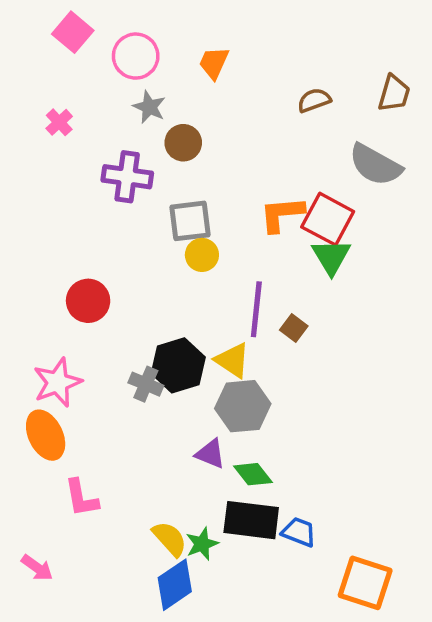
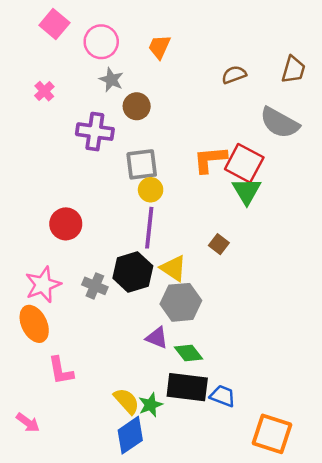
purple line: (256, 309) -> (149, 228), moved
gray cross: (146, 384) -> (95, 286), moved

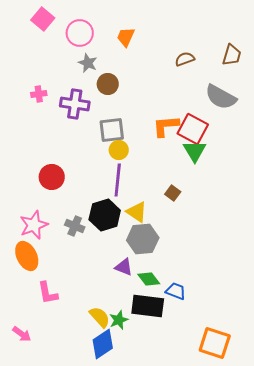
pink cross: (44, 91) -> (39, 94), moved, turned 35
blue trapezoid: (223, 396) -> (176, 291), moved

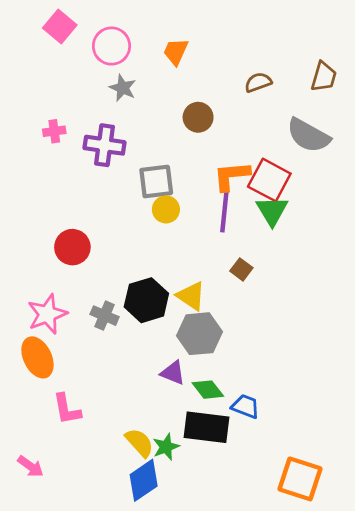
brown circle: (108, 84) -> (198, 117), moved
purple line: (118, 180) -> (225, 209), moved

